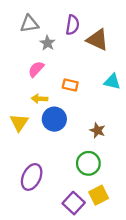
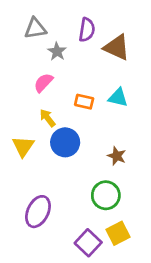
cyan triangle: (112, 82) -> (118, 98), moved
yellow arrow: (40, 99) -> (47, 118), turned 49

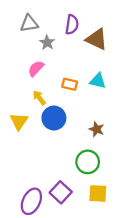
purple ellipse: (38, 212) -> (31, 201), moved
yellow square: (118, 233) -> (98, 193), turned 30
purple square: (88, 243) -> (61, 192), moved

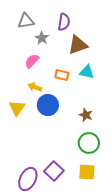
brown triangle: (97, 39) -> (78, 45), moved, turned -45
yellow arrow: (39, 98) -> (35, 87), turned -32
green circle: (88, 162) -> (89, 143), moved

